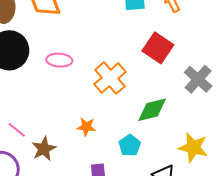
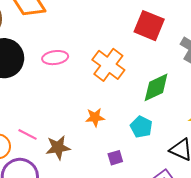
brown star: (44, 149) -> (58, 148), turned 30

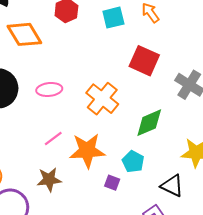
orange star: (95, 117) -> (87, 151), size x1.8
pink line: (28, 134) -> (53, 138), moved, turned -66
purple square: (115, 158) -> (112, 183), moved, turned 35

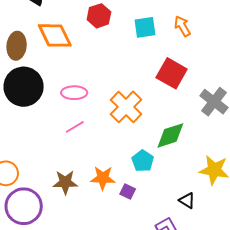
pink line: (53, 138) -> (75, 127), moved
orange star: (87, 151) -> (103, 178), moved, size x0.7
cyan pentagon: (133, 162) -> (143, 161), moved
black triangle: (172, 186) -> (187, 200), size x0.7

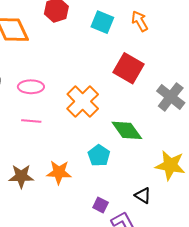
cyan square: (145, 27) -> (102, 22), turned 30
pink line: (75, 127) -> (31, 121), turned 36
green diamond: (170, 135) -> (127, 130), turned 72
purple square: (128, 192) -> (101, 205), moved

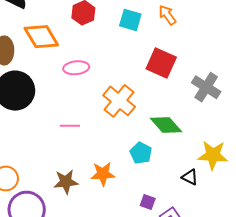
pink ellipse: (31, 87) -> (76, 68), moved
black triangle: (143, 195) -> (190, 177), moved

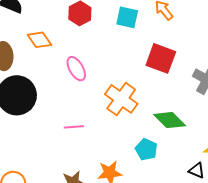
orange diamond: (41, 37) -> (39, 40), size x0.7
pink ellipse: (76, 68) -> (76, 69), turned 70

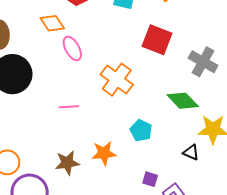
orange diamond: (39, 40) -> (52, 23), moved
green diamond: (170, 120) -> (183, 101), moved

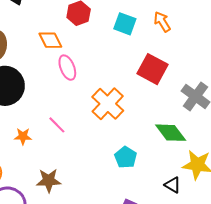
pink line: (69, 107) -> (57, 125), turned 42
orange star: (104, 153) -> (23, 136), moved, size x0.7

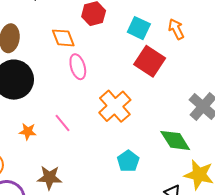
red square: (152, 69) -> (150, 61), moved

